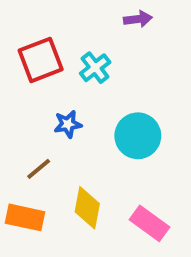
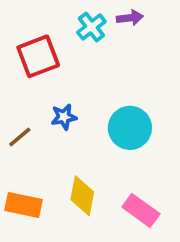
cyan cross: (95, 68) -> (91, 27), moved
brown line: (39, 169) -> (20, 137), moved

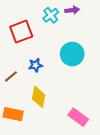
cyan circle: (130, 128) -> (72, 54), moved
yellow diamond: (82, 196) -> (39, 97), moved

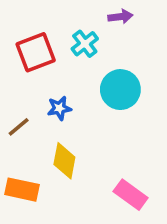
cyan cross: (51, 15) -> (85, 44), moved

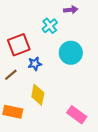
red square: (36, 52) -> (19, 45), moved

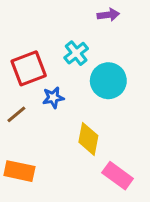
cyan cross: (50, 26) -> (76, 53), moved
yellow diamond: (38, 95) -> (88, 139), moved

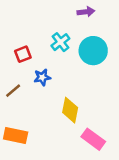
red square: (29, 68) -> (23, 54), size x0.6
cyan circle: (108, 81) -> (93, 51), moved

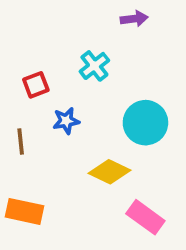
cyan circle: (93, 51) -> (145, 123), moved
brown line: (13, 91) -> (21, 142), turned -56
yellow diamond: (70, 110) -> (110, 172), turned -75

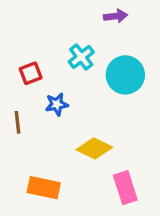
cyan circle: (145, 123) -> (125, 75), moved
orange rectangle: (25, 211) -> (44, 188), moved
pink rectangle: (145, 217) -> (125, 188), turned 36

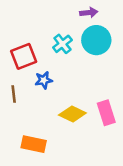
red square: (31, 73) -> (24, 56), size x1.5
cyan circle: (125, 75) -> (96, 40), moved
pink rectangle: (125, 188) -> (106, 113), moved

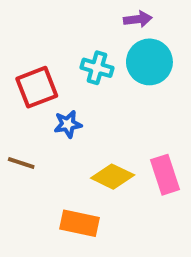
cyan cross: (62, 44) -> (97, 68), turned -36
brown line: (14, 94) -> (21, 163), moved, turned -66
orange rectangle: (34, 144) -> (79, 223), moved

